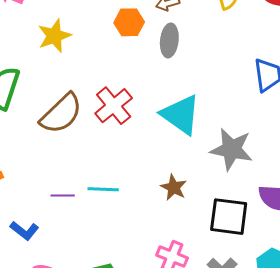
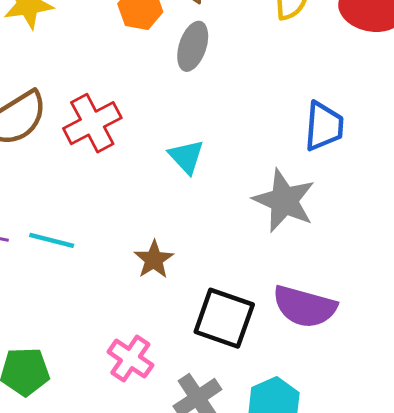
cyan triangle: (181, 115) -> (186, 157), size x0.6
gray star: (232, 149) -> (284, 201), moved

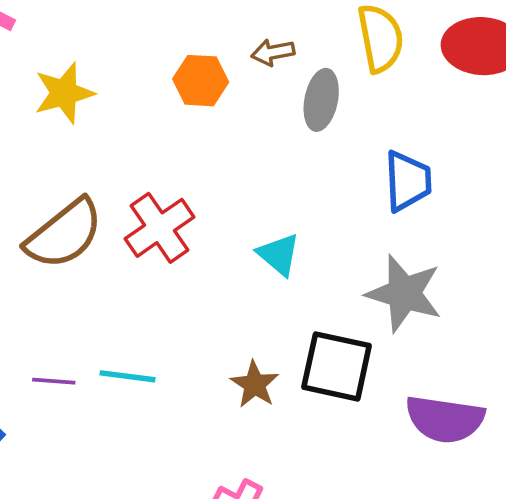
gray ellipse: (193, 46) -> (321, 100), moved
blue trapezoid: (324, 126) -> (408, 181), moved
black square: (224, 318) -> (337, 366), moved

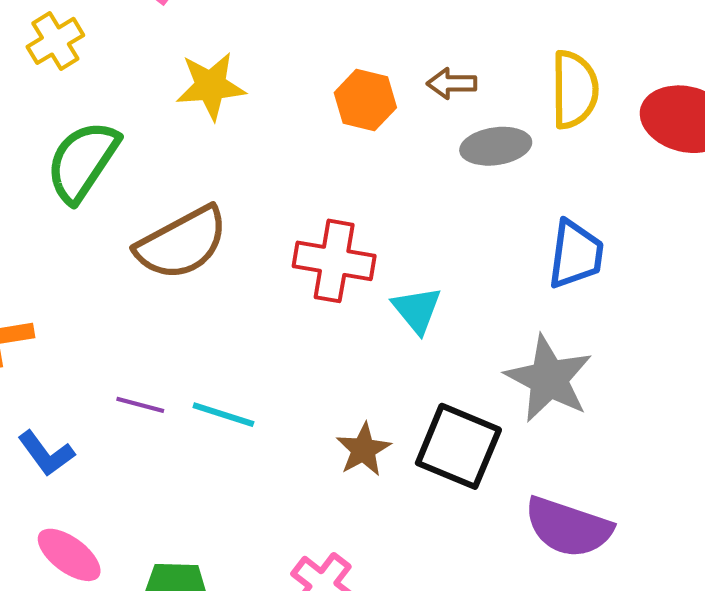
gray ellipse: (321, 100) -> (496, 146), turned 60
red cross: (160, 228) -> (334, 261), moved, turned 34

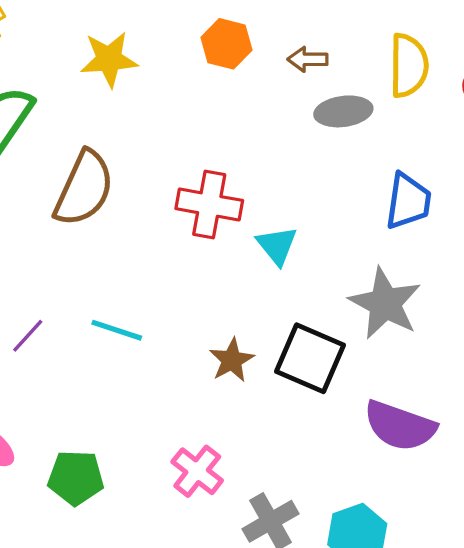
orange hexagon: (365, 100) -> (226, 44), moved
brown semicircle: (182, 243) -> (84, 188), turned -38
purple line: (140, 405) -> (28, 336), moved, turned -63

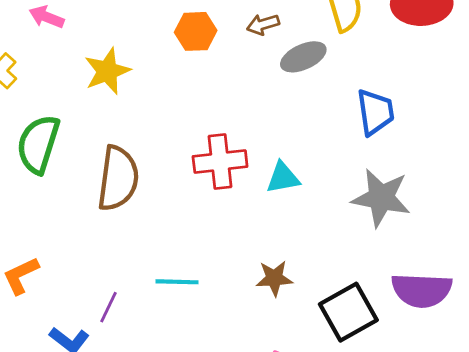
cyan triangle: (277, 245) -> (283, 178), turned -45
black square: (310, 358) -> (348, 312), moved, turned -36
brown star: (232, 360) -> (274, 278), turned -30

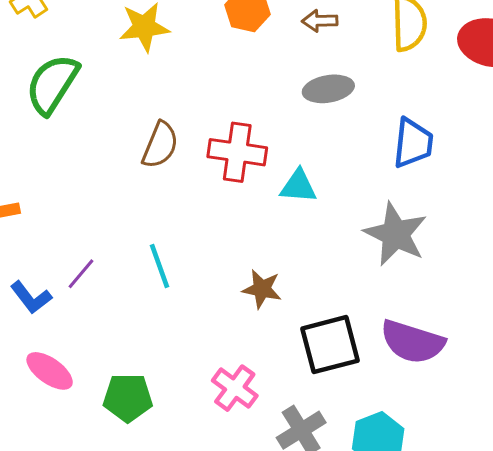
gray ellipse: (303, 57) -> (328, 89), moved
brown semicircle: (118, 178) -> (160, 145), moved, size x0.7
cyan line: (177, 282) -> (159, 266), turned 54

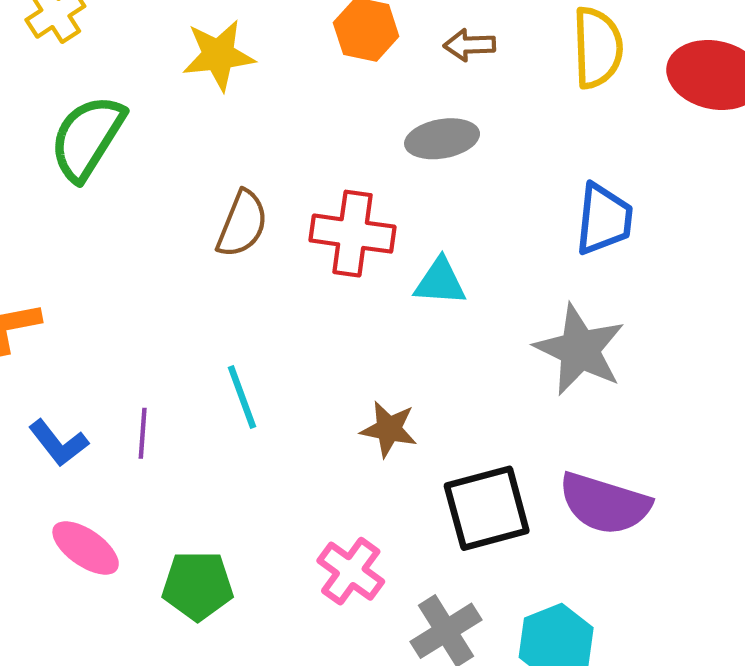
gray ellipse: (328, 89) -> (442, 139), moved
purple line: (81, 274) -> (143, 433), moved, turned -36

